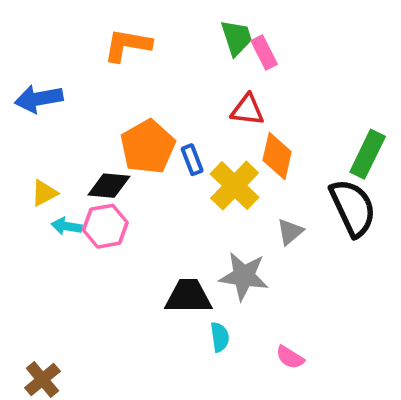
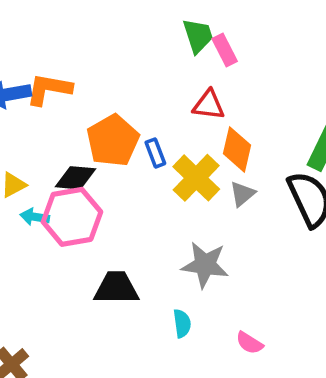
orange L-shape: (127, 45) -> (49, 89), moved
pink hexagon: (105, 226) -> (72, 217), size x1.4
gray triangle: (290, 232) -> (242, 194), moved
black trapezoid: (188, 296) -> (116, 288), moved

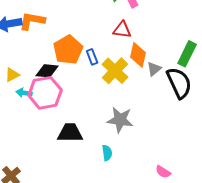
gray triangle: (242, 194) -> (154, 69), moved
pink semicircle: (249, 343) -> (163, 172), moved

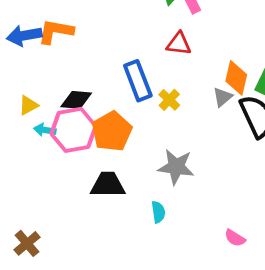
orange pentagon: (68, 50) -> (112, 131), moved
orange diamond: (138, 55) -> (236, 78), moved
blue rectangle: (92, 57) -> (138, 81), size x1.8
yellow cross: (115, 71) -> (169, 100), size x0.6

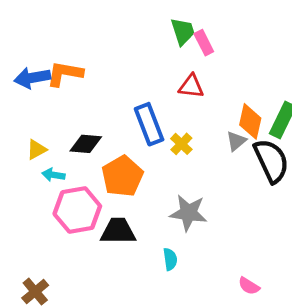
pink hexagon: (74, 130) -> (77, 210), moved

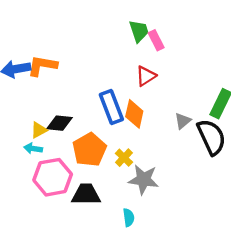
red triangle: (191, 86) -> (146, 76), turned -40
orange diamond: (250, 121) -> (134, 114), moved
yellow cross: (181, 144) -> (124, 158), moved
yellow triangle: (37, 150) -> (39, 130), moved

